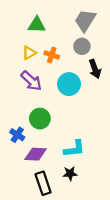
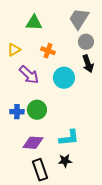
gray circle: (82, 46) -> (86, 42), moved
yellow triangle: (29, 53) -> (14, 50), moved
blue cross: (17, 135) -> (17, 112), moved, turned -32

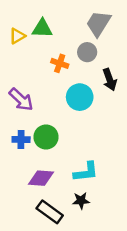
gray circle: (86, 42) -> (87, 52), moved
yellow triangle: (14, 50) -> (17, 36), moved
purple arrow: (29, 75) -> (21, 100), moved
black rectangle: (40, 170) -> (50, 212), turned -35

